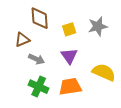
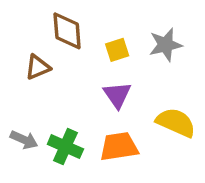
gray arrow: (37, 59) -> (24, 140), moved

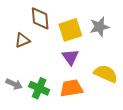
yellow square: (117, 50) -> (70, 30), size x1.6

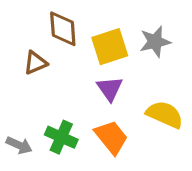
gray arrow: (14, 84) -> (19, 145), moved
orange trapezoid: (71, 88) -> (111, 137), turned 60

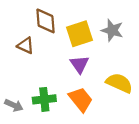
gray star: (155, 42) -> (112, 30), turned 30
brown triangle: (35, 63) -> (26, 46), turned 48
green cross: (61, 137) -> (44, 99), turned -30

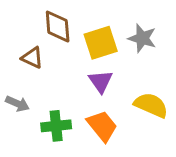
gray arrow: (14, 105) -> (17, 104), moved

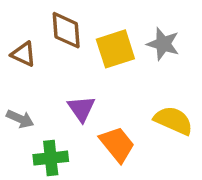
brown triangle: (32, 58) -> (23, 54), moved
purple triangle: (101, 81) -> (81, 109), moved
green cross: (56, 126) -> (51, 158), moved

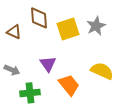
gray star: (163, 44) -> (96, 26), turned 30

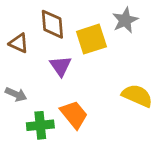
gray star: (96, 26) -> (125, 20), moved
purple triangle: (48, 64) -> (60, 66), moved
orange trapezoid: (69, 85) -> (74, 114), moved

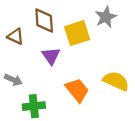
orange trapezoid: (74, 114) -> (77, 90), moved

